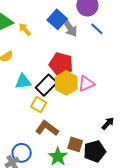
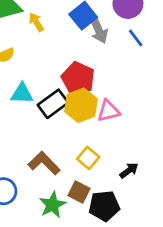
yellow square: (39, 105) -> (88, 158), moved

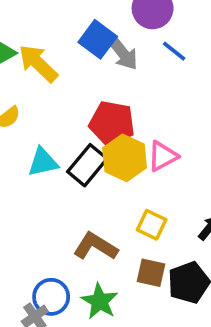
yellow arrow: (36, 22) -> (38, 63), size x1.6
green star: (52, 205) -> (100, 301), moved

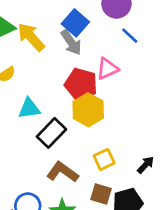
gray arrow: (123, 53) -> (71, 42), moved
pink triangle: (163, 156) -> (107, 69), moved
black rectangle: (87, 165) -> (51, 133), moved
yellow square: (152, 225) -> (104, 159), turned 35

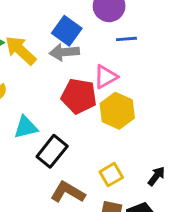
blue line: (130, 36) -> (126, 39), turned -42
gray arrow: (71, 42) -> (64, 52), turned 124
yellow hexagon: (88, 110) -> (117, 111), moved

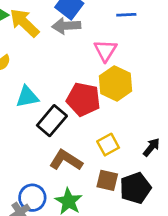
pink triangle: (106, 77) -> (105, 51), turned -30
red pentagon: (79, 96) -> (83, 99), moved

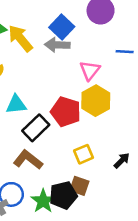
blue line: (126, 15) -> (125, 52), moved
brown L-shape: (66, 160) -> (28, 160), moved
black pentagon: (135, 188) -> (63, 195), moved

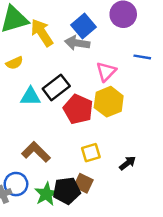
black rectangle: (36, 128) -> (56, 87), moved

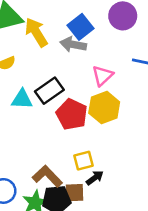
brown L-shape: (36, 152) -> (47, 176), moved
black arrow: (127, 163) -> (95, 178), moved
brown square: (83, 183) -> (75, 193), turned -30

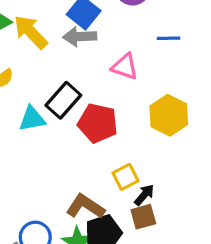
pink triangle: (103, 76) -> (125, 67), turned -45
yellow hexagon: (104, 108) -> (169, 115), moved
brown square: (75, 193) -> (143, 217), moved

